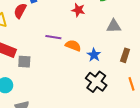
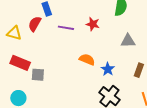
purple line: (53, 37) -> (66, 28), moved

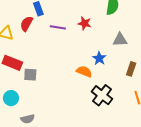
orange semicircle: (87, 60) -> (84, 71), moved
blue star: (108, 69) -> (99, 58), moved

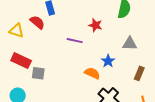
red semicircle: (26, 24) -> (37, 22), turned 98
purple line: (58, 27) -> (75, 41), moved

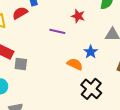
red semicircle: (37, 22) -> (20, 13), turned -70

